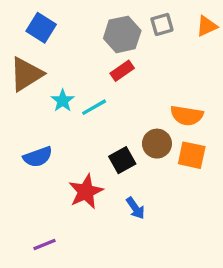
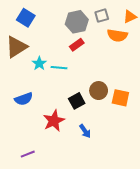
cyan line: (94, 107) -> (59, 68), turned 35
orange semicircle: (187, 115) -> (117, 35), moved

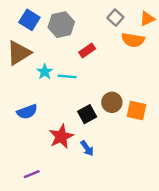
gray square: (102, 16) -> (115, 18), turned -32
gray hexagon: (77, 22) -> (61, 25), moved
blue arrow: (85, 131) -> (87, 148), moved

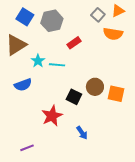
orange triangle: (147, 19) -> (118, 11), moved
blue semicircle: (27, 112) -> (23, 85), moved
black square: (87, 114) -> (74, 97), turned -35
blue arrow: (87, 148) -> (82, 133), moved

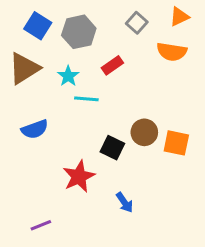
gray square: (98, 15) -> (137, 23), moved
cyan star: (38, 61) -> (68, 76), moved

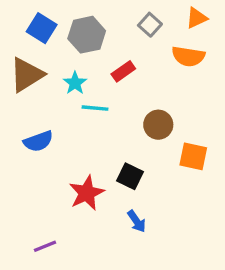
brown circle: (144, 132) -> (158, 125), moved
black square: (112, 148) -> (130, 176), moved

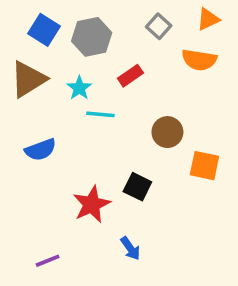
blue arrow: (137, 221) -> (130, 248), moved

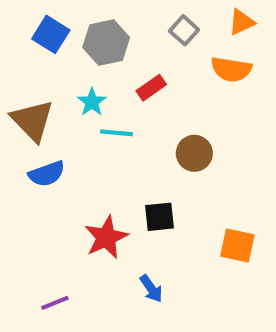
brown triangle: (28, 79) -> (32, 120), moved, turned -42
orange square: (204, 166) -> (237, 246), moved
black square: (137, 187) -> (159, 217), turned -32

